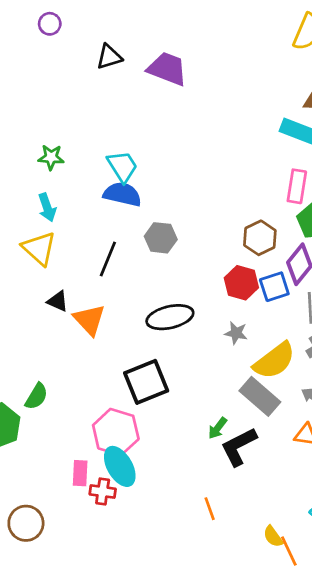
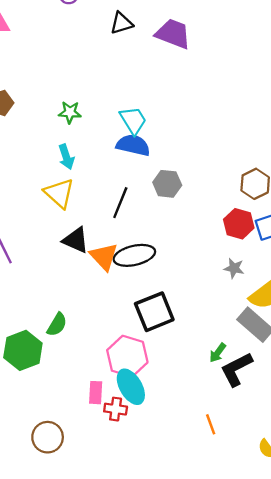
black triangle: (58, 301) -> (76, 240), size x1.4
black ellipse: (170, 317) -> (134, 255), moved

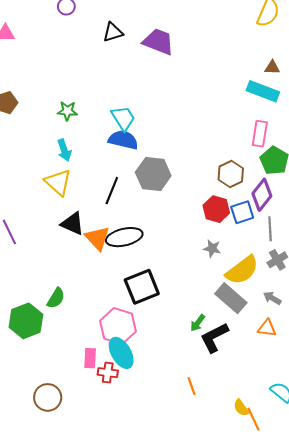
gray hexagon: (167, 184) -> (153, 174), size x1.4

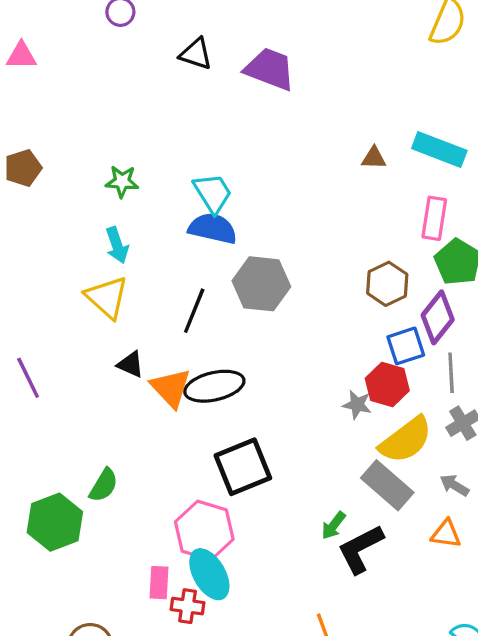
black triangle: (113, 32) -> (196, 54), turned 35
brown triangle: (272, 67) -> (374, 158), moved
red hexagon: (216, 209) -> (387, 385), moved
black triangle: (73, 224) -> (130, 364), size x0.7

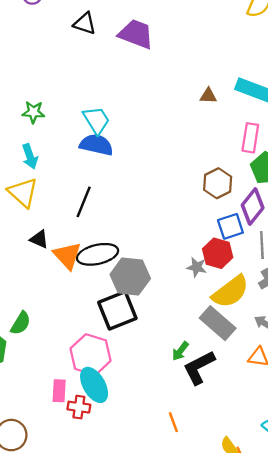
gray hexagon: (261, 284) -> (130, 277), moved

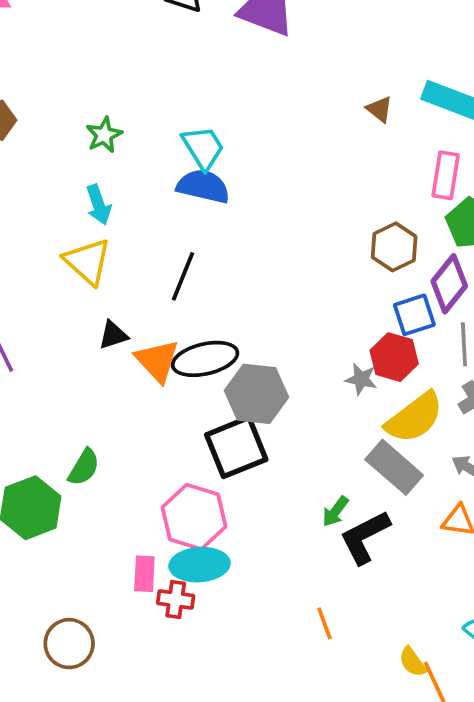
brown triangle: (208, 96) -> (379, 109), turned 36
green star: (33, 112) -> (104, 135), turned -30
black triangle: (39, 239) -> (113, 335), turned -42
cyan ellipse: (94, 385) -> (200, 565), turned -64

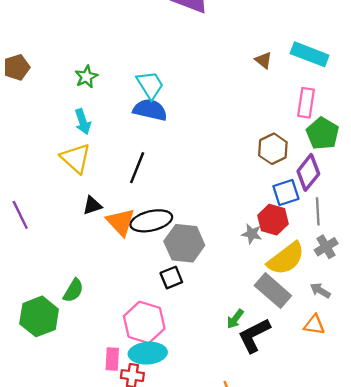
black square: (236, 447) -> (171, 278), size x0.6

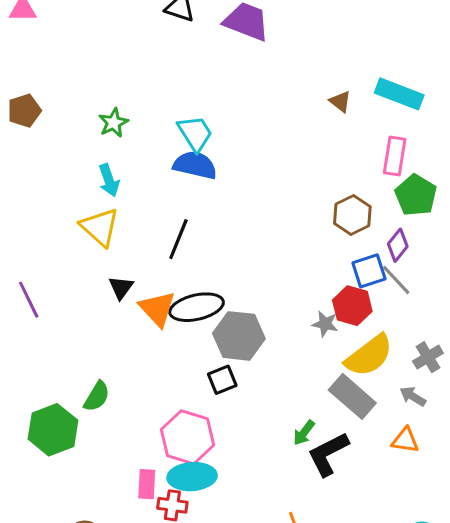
purple diamond: (308, 172) -> (398, 245), size x0.7
black triangle: (92, 205) -> (121, 288), turned -36
gray line: (318, 211) -> (396, 280), moved, turned -40
gray cross: (326, 247) -> (428, 357), moved

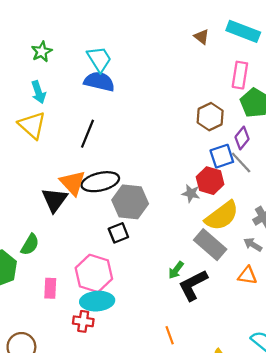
black triangle: (121, 288) -> (54, 200), moved, size x1.5
pink rectangle: (147, 484) -> (50, 288), moved

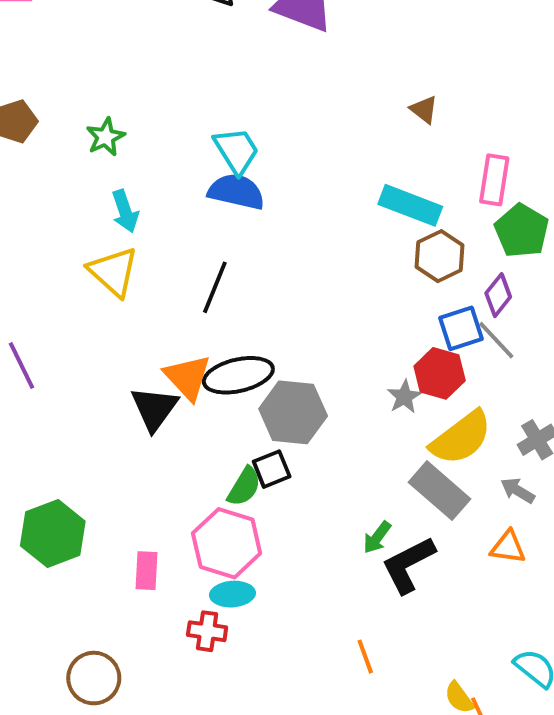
cyan rectangle: (243, 31) -> (410, 205), moved
green star: (42, 52) -> (106, 137), moved
gray star: (191, 193) -> (404, 397), turned 30
green semicircle: (30, 245) -> (244, 487), moved
cyan ellipse: (97, 301) -> (232, 594), size x0.7

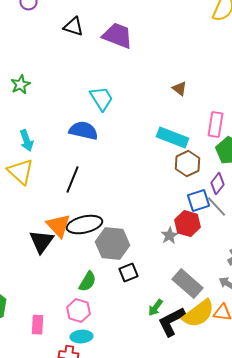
green star: (106, 137) -> (20, 85), moved
cyan trapezoid: (236, 151) -> (102, 99), moved
yellow semicircle: (461, 438) -> (198, 314), moved
black square: (272, 469) -> (128, 273), moved
pink hexagon: (227, 543) -> (78, 311), size x0.7

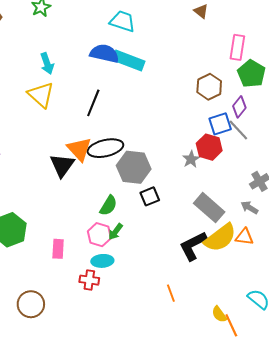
cyan trapezoid: (102, 99) -> (123, 21), turned -40
cyan rectangle: (172, 138) -> (129, 61), moved
green arrow: (156, 308) -> (115, 232), moved

